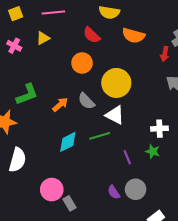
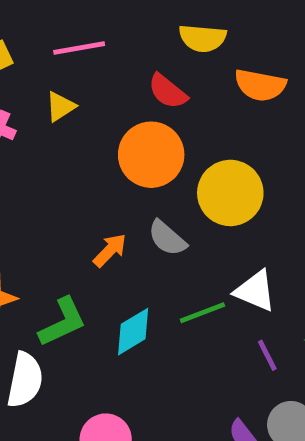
orange circle: (82, 63) -> (151, 155), size x1.4
green L-shape: (27, 94) -> (62, 322), moved
white triangle: (115, 115) -> (255, 291), moved

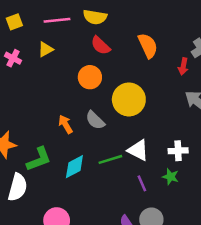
yellow semicircle: (203, 38) -> (95, 17), moved
orange semicircle: (260, 85) -> (148, 46), turned -130
orange circle: (151, 155) -> (90, 77), size x0.7
orange arrow: (110, 250) -> (66, 124), turned -78

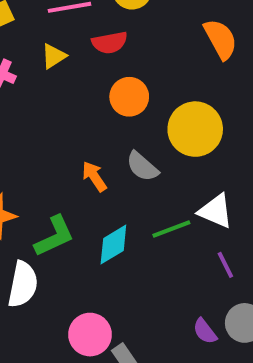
red semicircle: (101, 46) -> (110, 43), moved, turned -50

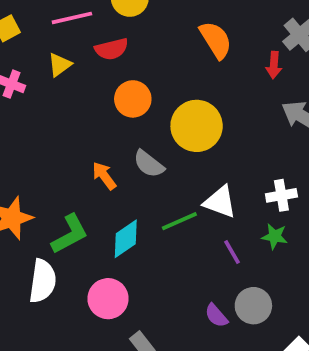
pink circle: (90, 335) -> (108, 299), moved

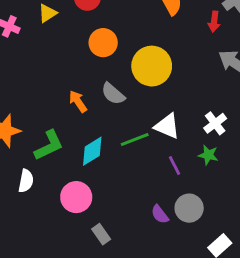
white cross: (281, 195) -> (215, 123), turned -30
white semicircle: (43, 281) -> (26, 181), size x0.7

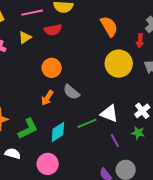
orange circle: (103, 43) -> (52, 68), moved
yellow circle: (152, 66) -> (119, 64), moved
orange arrow: (78, 101) -> (47, 98), turned -112
white semicircle: (26, 181) -> (13, 154), turned -84

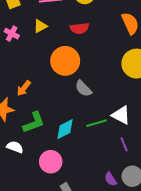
red semicircle: (53, 30) -> (80, 28), moved
orange circle: (52, 68) -> (65, 61), size x1.4
orange arrow: (47, 98) -> (24, 88), moved

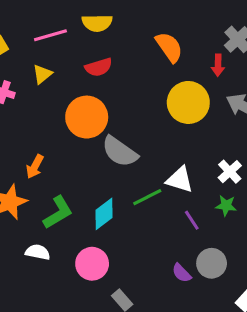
gray semicircle: (83, 89) -> (120, 152), size x1.4

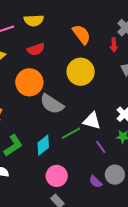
yellow circle: (188, 102) -> (81, 72), moved
pink circle: (92, 264) -> (57, 176), moved

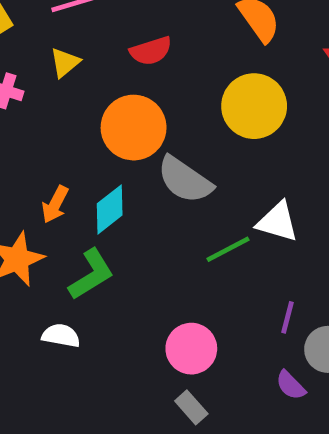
cyan diamond: (43, 145) -> (110, 209), moved
purple line: (101, 147) -> (288, 317), moved, turned 48
purple semicircle: (96, 182) -> (291, 385), moved

